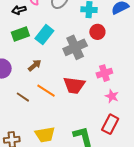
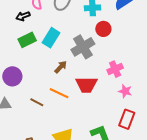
brown arrow: (35, 65) -> (61, 67), moved

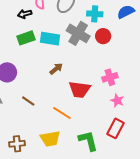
cyan rectangle: (51, 38) -> (50, 39), turned 60
gray cross: (83, 47) -> (78, 33), moved, turned -35
orange line: (59, 93) -> (62, 113), moved

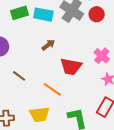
pink cross: (110, 77) -> (102, 56), turned -35

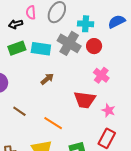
pink cross: (102, 56) -> (101, 75), moved
red trapezoid: (71, 67) -> (85, 100), moved

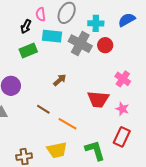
black arrow: (16, 24) -> (26, 27), turned -48
cyan rectangle: (41, 49) -> (52, 36), moved
pink cross: (101, 75) -> (123, 79), moved
brown line: (19, 111) -> (43, 109), moved

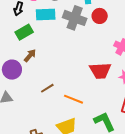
brown arrow: (60, 80) -> (30, 55), moved
brown line: (43, 109) -> (47, 88), turned -56

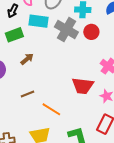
brown arrow: (30, 55) -> (27, 59), moved

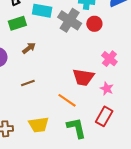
orange line: (51, 109) -> (67, 100), moved

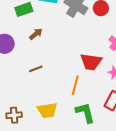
orange line: (67, 100) -> (75, 85), turned 72

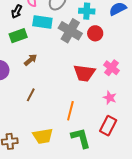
red trapezoid: (91, 62) -> (84, 73), moved
brown line: (36, 69) -> (31, 95), turned -40

